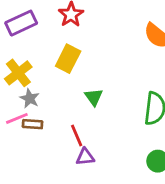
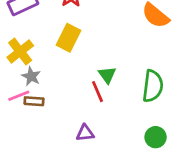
green triangle: (94, 97) -> (107, 75), moved
red line: (77, 136) -> (98, 92), moved

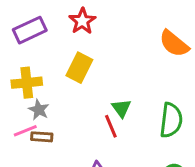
yellow cross: (20, 51) -> (27, 83), turned 32

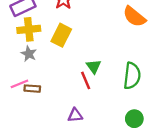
yellow cross: (27, 83) -> (29, 29), moved
gray star: (39, 110) -> (29, 54), moved

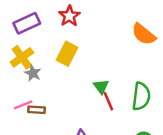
yellow cross: (29, 29) -> (22, 57), moved, turned -30
red line: (86, 80) -> (108, 101), moved

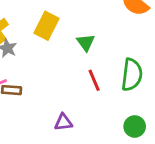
green triangle: (101, 87) -> (86, 43), moved

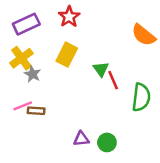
red line: (94, 80) -> (113, 80), moved
green circle: (135, 126) -> (107, 142), moved

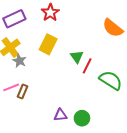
red line: (113, 80) -> (87, 66), turned 49
green semicircle: (141, 97) -> (111, 80), turned -65
brown rectangle: (36, 111) -> (22, 92), turned -72

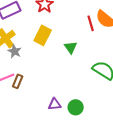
red line: (87, 66) -> (91, 23), moved, turned -42

